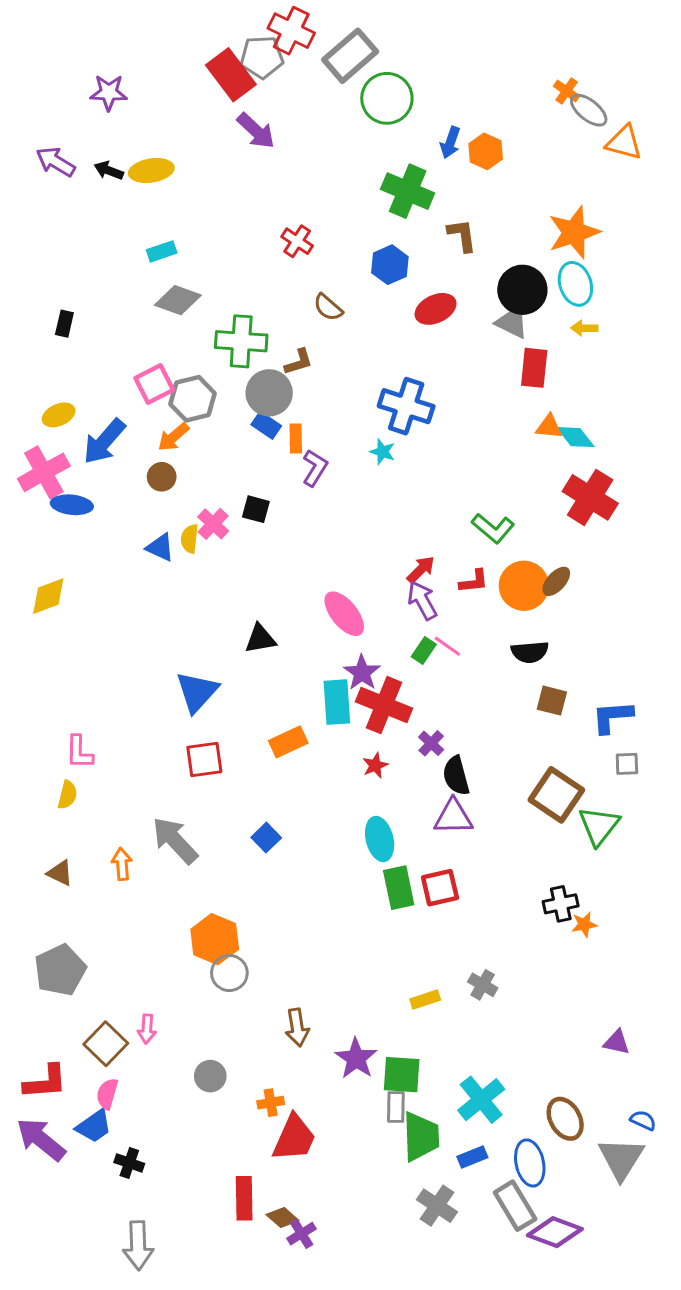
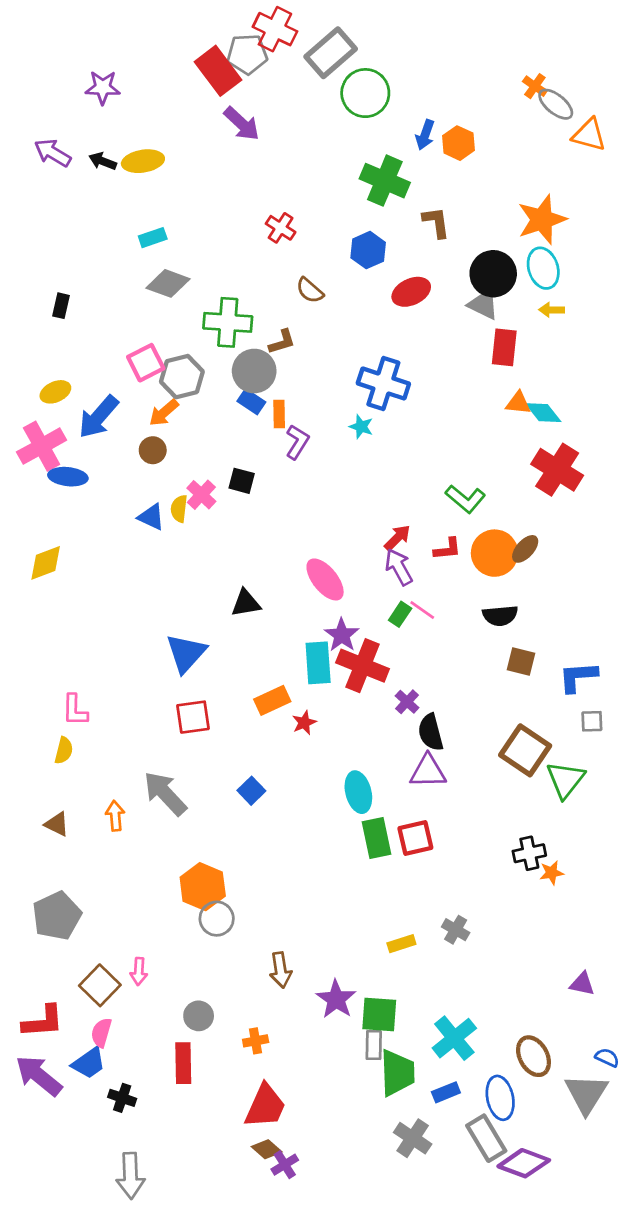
red star: (375, 765) -> (304, 723), moved
red trapezoid: (294, 1138) -> (265, 1106), moved
red rectangle: (244, 1198) -> (183, 1063), moved

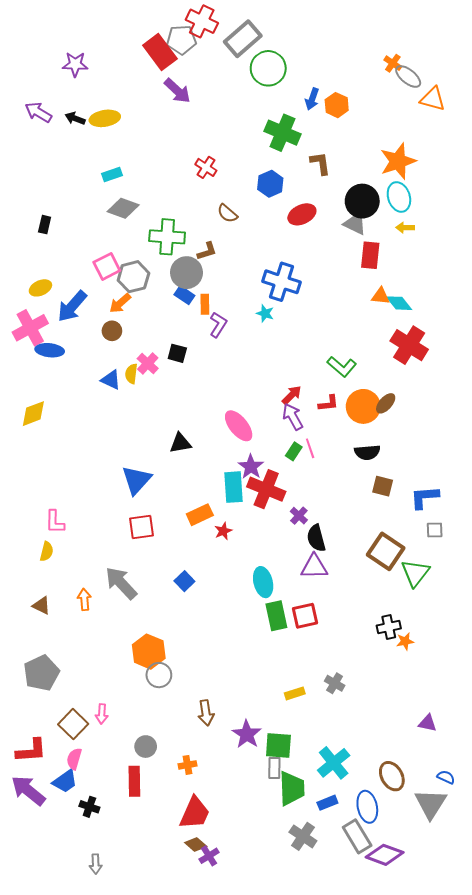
pink line: (422, 610) -> (310, 448), turned 36
gray arrow: (130, 1176) -> (96, 864), size x0.6

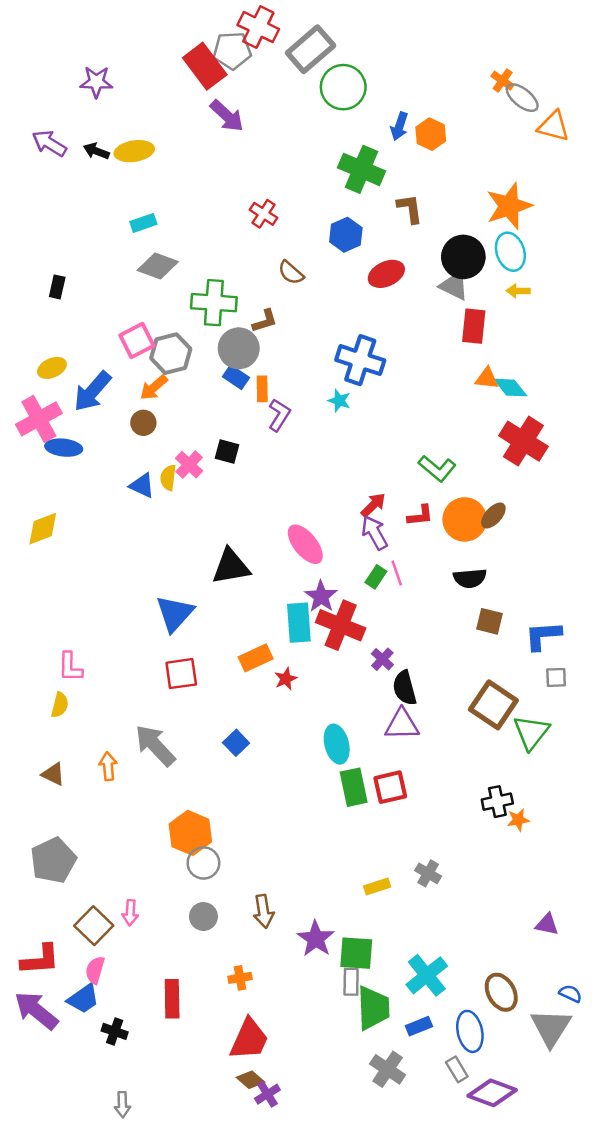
black triangle: (180, 443) -> (231, 566), size x1.4
gray circle: (146, 747) -> (203, 916), moved
gray rectangle: (357, 836) -> (457, 1069), size x0.6

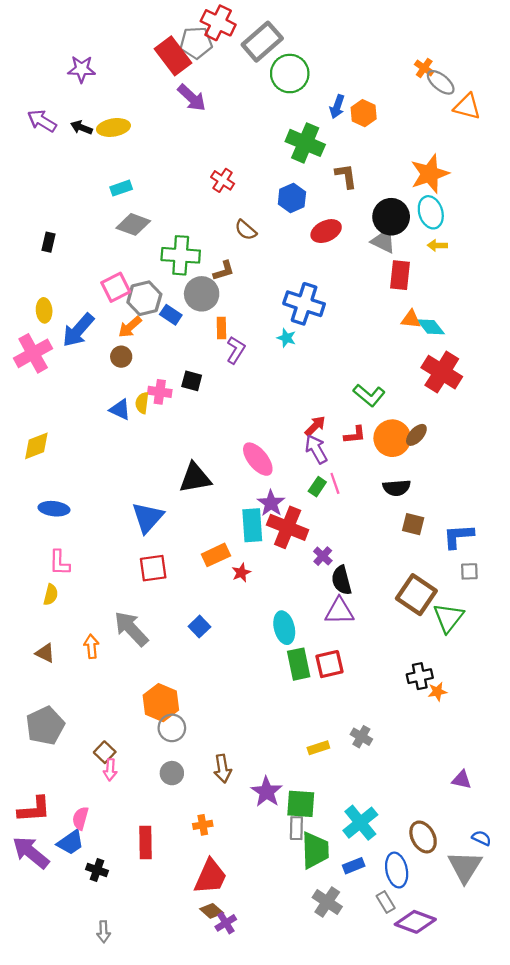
yellow ellipse: (52, 368) -> (44, 310), turned -70
blue rectangle: (236, 377) -> (171, 315), moved
blue ellipse: (64, 448) -> (54, 509), moved
pink cross: (189, 465) -> (160, 392), turned -35
brown square: (94, 926) -> (105, 752), moved, size x0.7

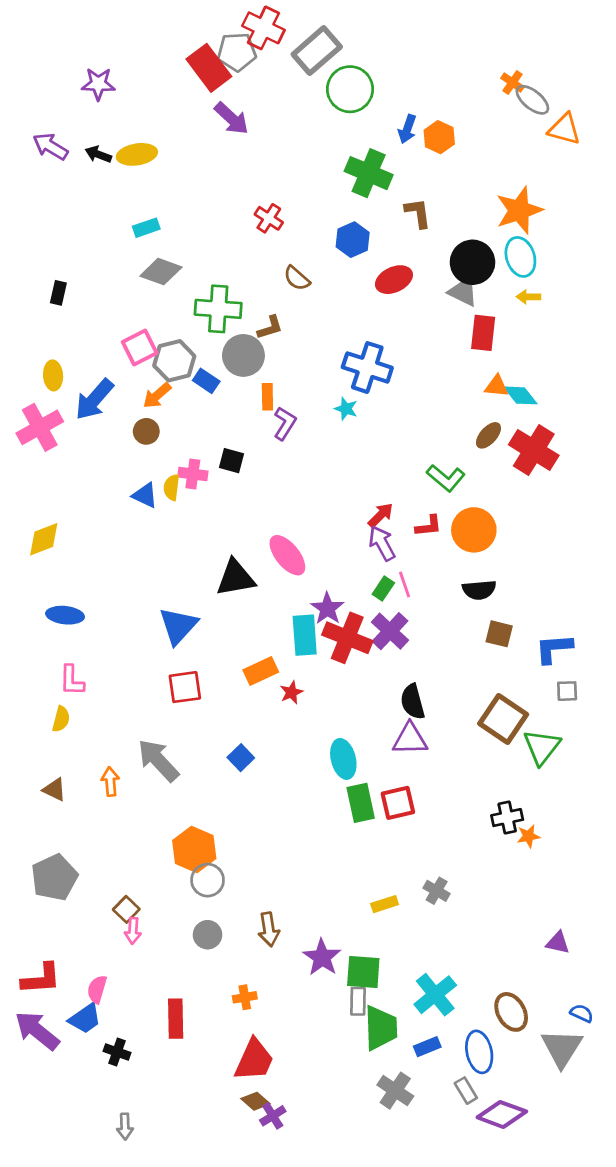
brown ellipse: (416, 435) -> (488, 435), moved
pink ellipse: (258, 459) -> (287, 555), moved
purple cross: (323, 556) -> (390, 631), moved, size x1.6

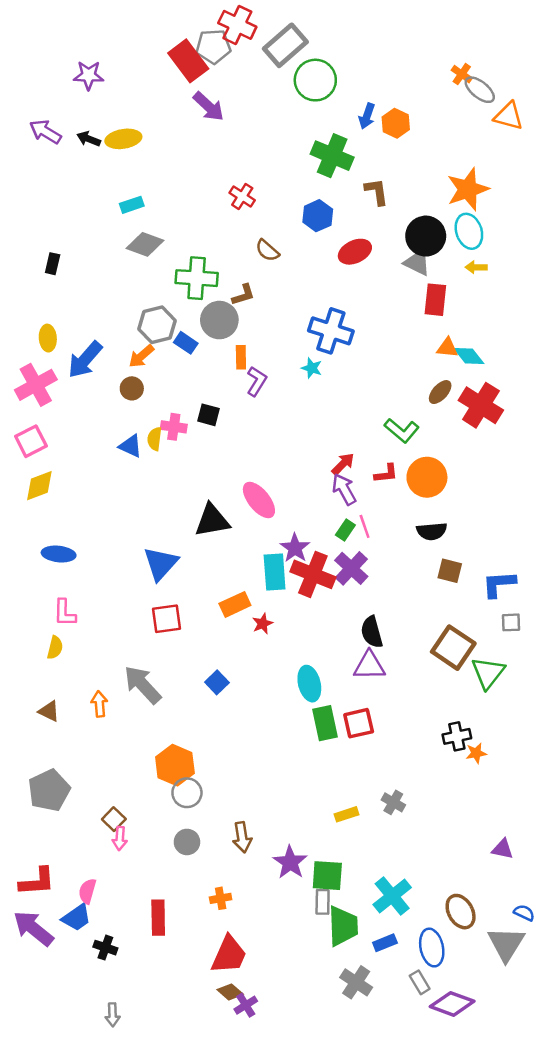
pink square: (140, 347) -> (31, 441), moved

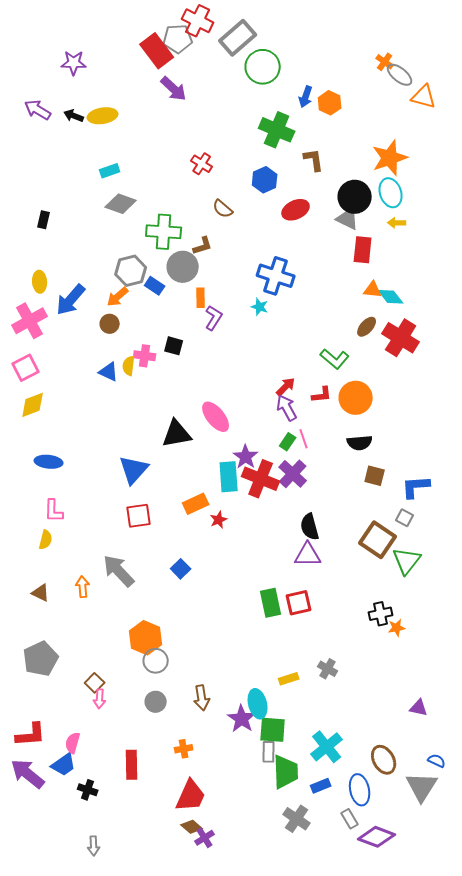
gray square: (511, 622) -> (405, 518), moved, turned 30
cyan ellipse: (309, 684) -> (258, 704), moved

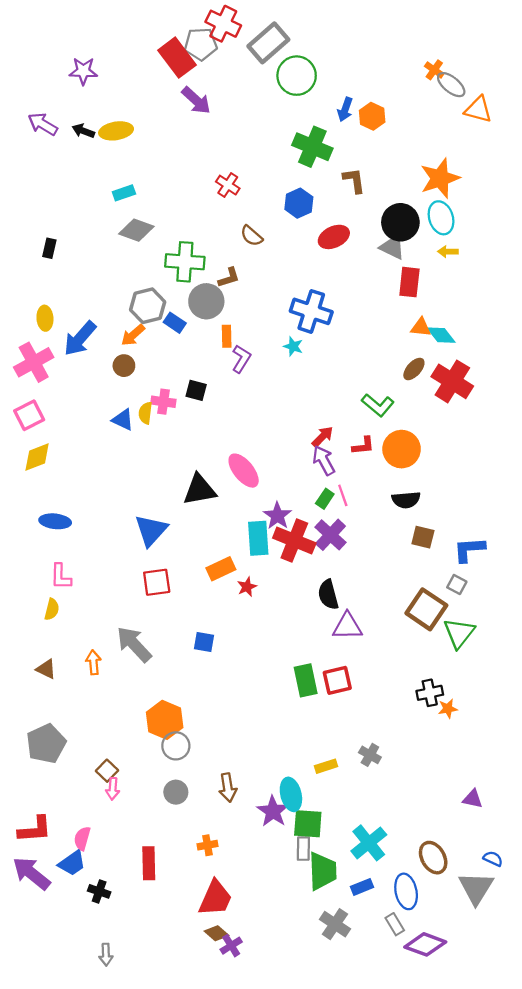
black semicircle: (310, 527) -> (328, 595), moved
blue square: (181, 569) -> (204, 642), turned -36

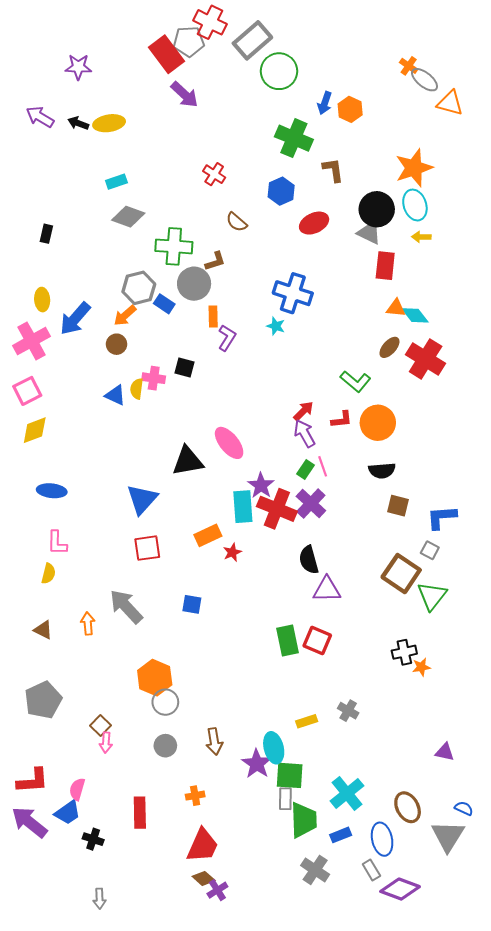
red square: (337, 680) -> (317, 641), turned 36

